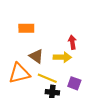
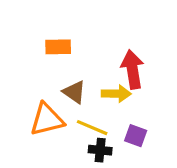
red arrow: (72, 42) -> (132, 69), size x1.6

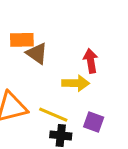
red arrow: (132, 69) -> (91, 61), size x0.7
brown triangle: (74, 92) -> (37, 53), moved

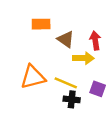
brown triangle: (37, 53) -> (66, 39), moved

